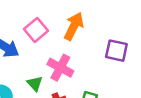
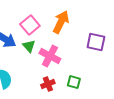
green triangle: (35, 84) -> (29, 46), moved

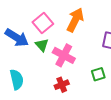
green square: (74, 82) -> (98, 74), moved, turned -32

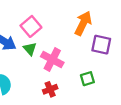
orange arrow: (75, 20) -> (83, 23), moved

